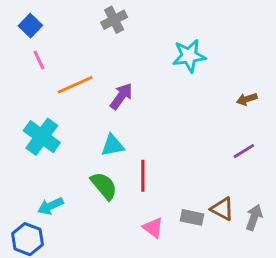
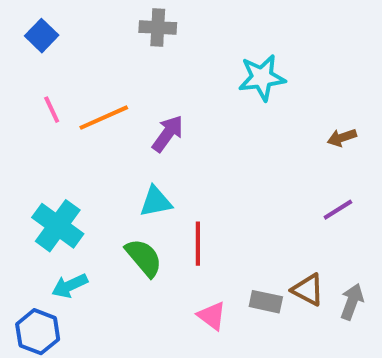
gray cross: (114, 20) -> (158, 28), turned 30
pink line: (39, 60) -> (52, 110), moved
cyan cross: (42, 137) -> (58, 226), moved

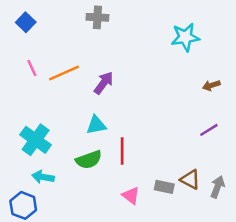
cyan star: (262, 78) -> (185, 37), moved
green semicircle: (144, 258) -> (89, 160), turned 110
cyan arrow: (70, 286) -> (43, 177), turned 35

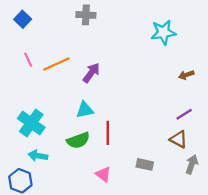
brown triangle: (190, 179) -> (179, 139), moved
pink triangle: (131, 196) -> (103, 174), moved

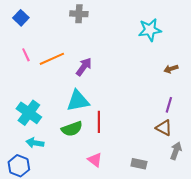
cyan triangle: (85, 110) -> (78, 101), size x1.4
purple line: (184, 114) -> (169, 105), turned -42
gray rectangle: (145, 164) -> (139, 164), moved

